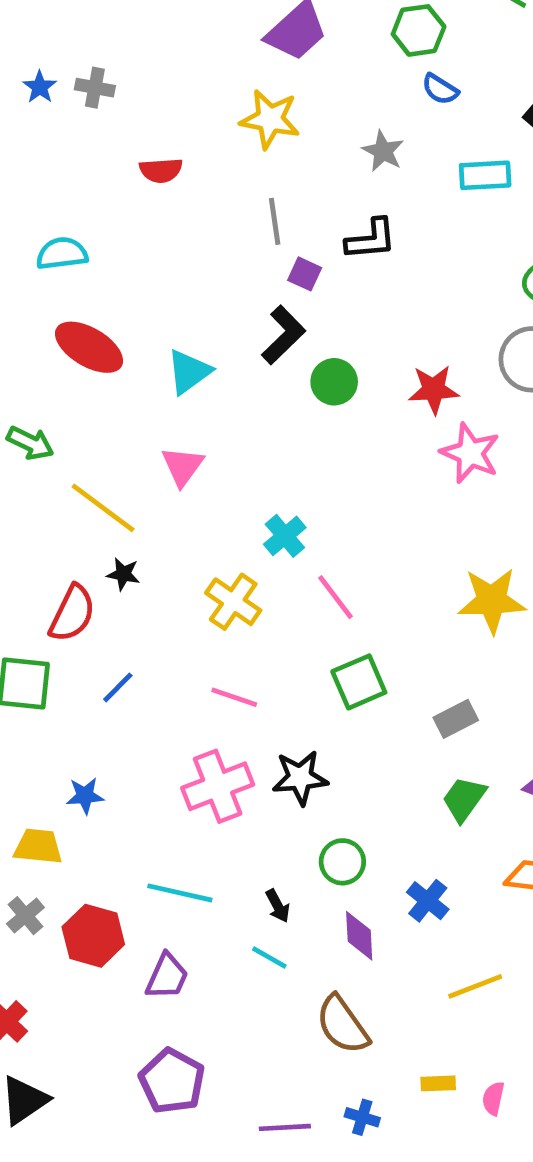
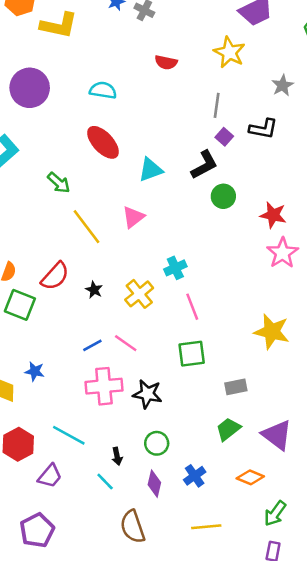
black star: (123, 574) -> (94, 290), moved
blue line: (118, 687) -> (92, 345), moved

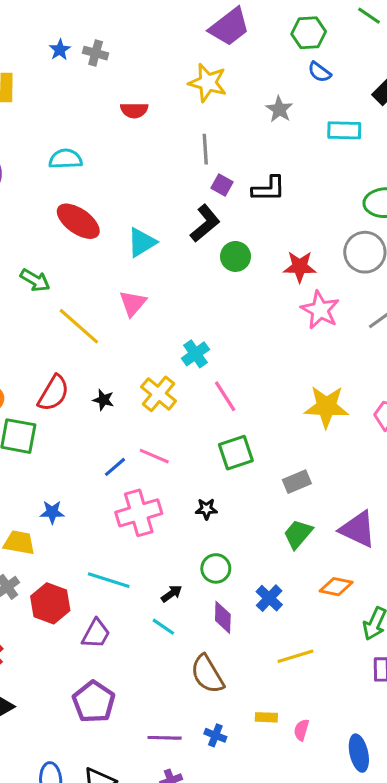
black L-shape: (263, 129) -> (269, 189), moved
black star: (147, 394) -> (206, 509), moved, size x0.6
black arrow: (117, 456) -> (172, 594), turned -102

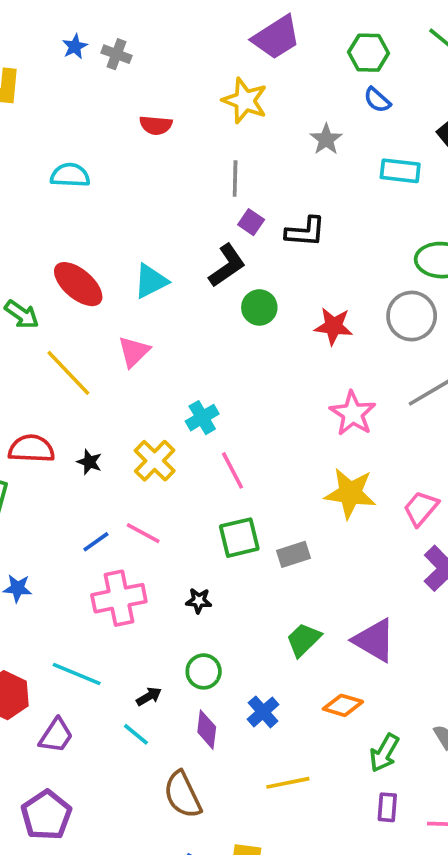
red ellipse: (78, 221) -> (78, 284), moved
pink star: (320, 310) -> (353, 413), moved
red semicircle: (53, 393) -> (31, 449), turned -123
gray rectangle: (297, 482) -> (293, 554), moved

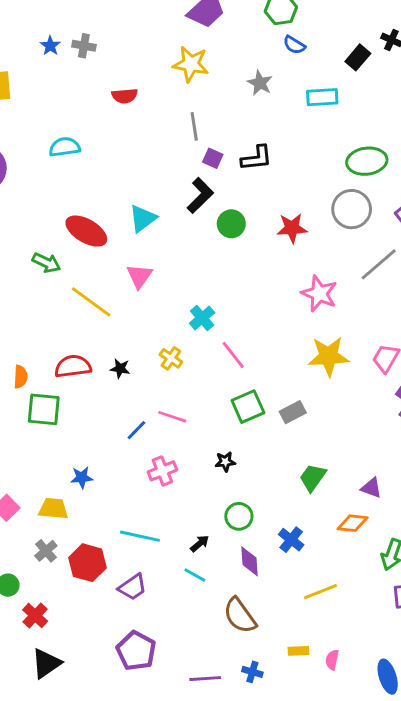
yellow cross: (155, 461) -> (171, 358), size x0.7
pink cross: (119, 598) -> (162, 471), size x0.7
purple triangle: (374, 640) -> (371, 488), moved, size x0.6
purple trapezoid: (56, 735) -> (133, 587), turned 32

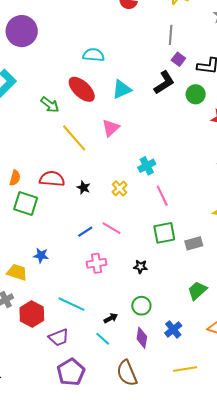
cyan semicircle: (65, 147) -> (94, 55), moved
green circle: (231, 224) -> (196, 94), moved
purple pentagon: (136, 651) -> (71, 372), moved

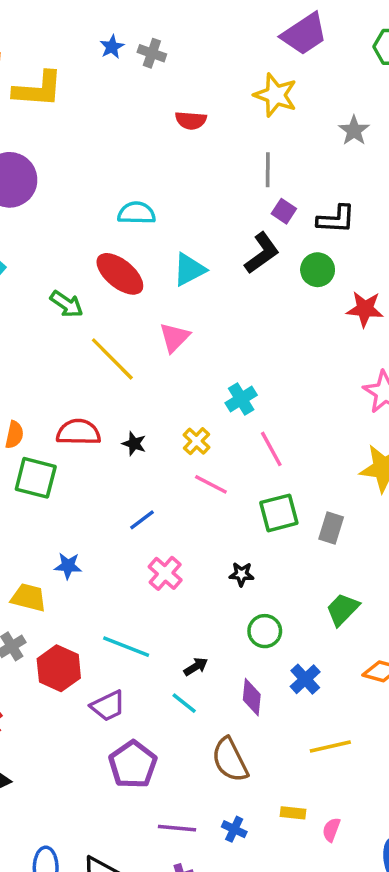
pink line: (111, 228) -> (211, 484), moved
gray rectangle: (194, 243) -> (331, 528), turned -54
pink cross: (97, 263) -> (165, 573), turned -36
green circle: (141, 306) -> (265, 631), moved

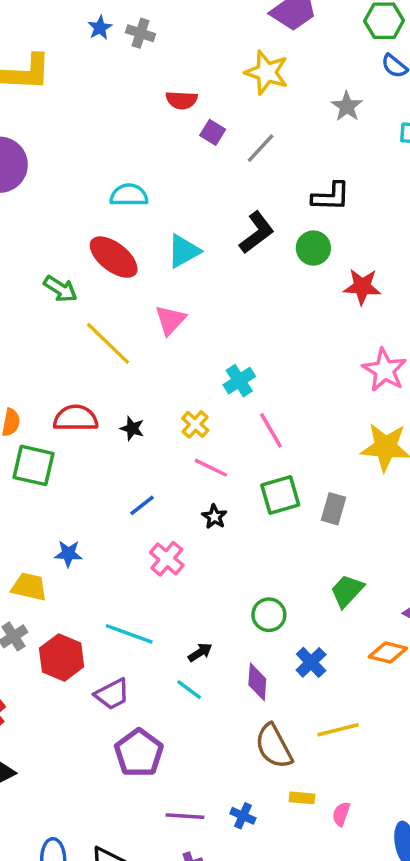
gray line: (268, 170) -> (261, 148), turned 44
purple square: (284, 211) -> (213, 132), moved
black star: (242, 574) -> (214, 517), moved, turned 30
brown semicircle: (230, 760) -> (274, 746), moved

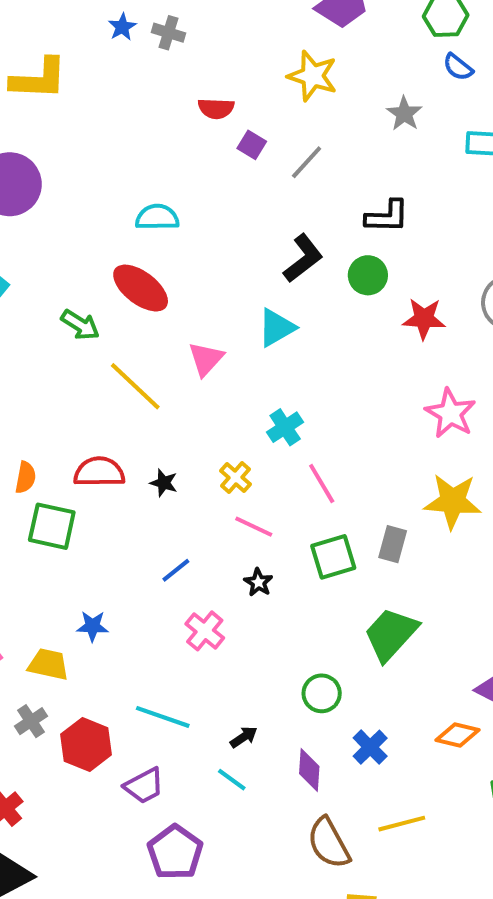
cyan triangle: (184, 251) -> (276, 328), moved
gray rectangle: (333, 509) -> (393, 544), moved
green trapezoid: (347, 591) -> (391, 634), moved, size x1.4

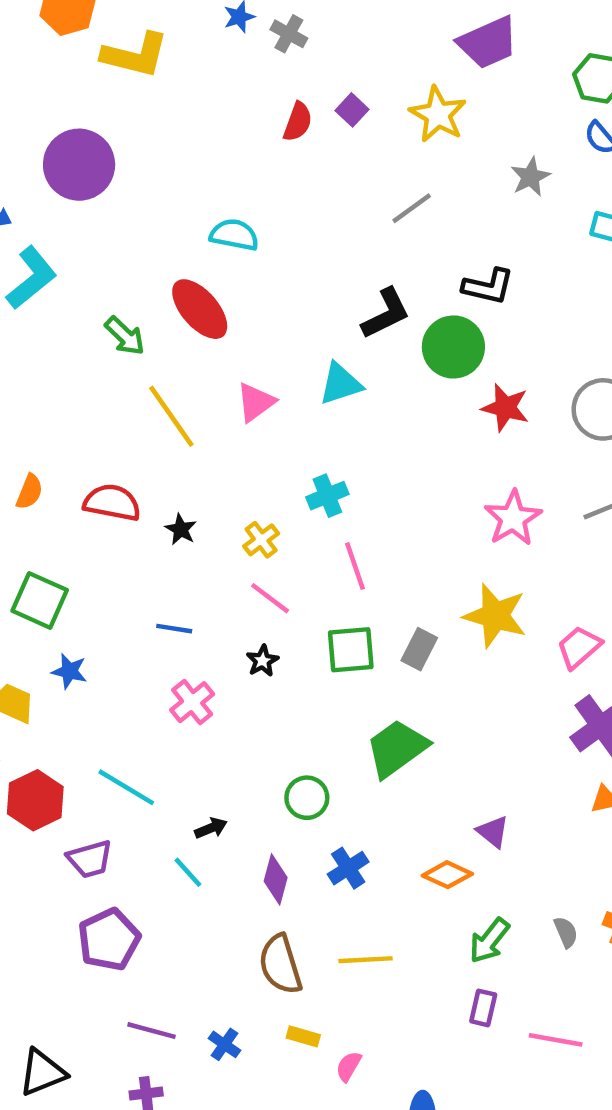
red semicircle: (216, 108) -> (298, 122), moved, turned -84
purple square: (252, 145) -> (352, 110), moved
green circle: (368, 275) -> (453, 347), size x1.4
green square: (52, 526) -> (40, 600), moved
blue line: (176, 570) -> (174, 629), turned 36

